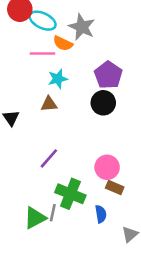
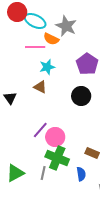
black circle: (103, 103) -> (81, 96), moved
brown triangle: (49, 104) -> (40, 87), turned 32
pink circle: (107, 167) -> (55, 137), moved
green triangle: (35, 218) -> (15, 173), moved

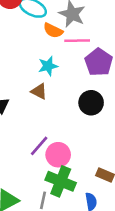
pink line: (35, 47) -> (77, 41), moved

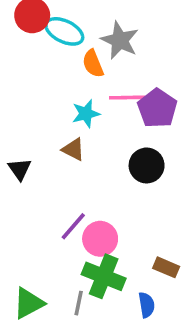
orange semicircle: (53, 31) -> (93, 64), turned 42
pink line: (77, 41) -> (127, 98), moved

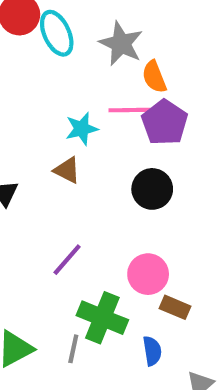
cyan ellipse: (64, 31) -> (57, 33), turned 39
orange semicircle: (93, 64) -> (154, 77), moved
pink circle: (100, 239) -> (148, 274), moved

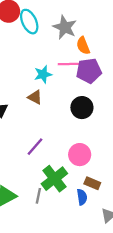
purple pentagon: (165, 123) -> (89, 71), turned 30
brown rectangle: (175, 307) -> (92, 183), moved
green cross: (102, 318) -> (54, 179), turned 30

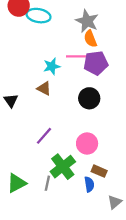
cyan ellipse: (29, 22) -> (39, 16), turned -55
gray star: (65, 27) -> (87, 21), moved

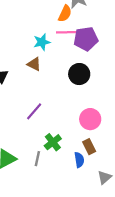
orange semicircle: (90, 39) -> (65, 14), moved, turned -133
pink circle: (87, 144) -> (90, 119), moved
green cross: (63, 167) -> (53, 142), size x0.7
brown rectangle: (99, 171) -> (89, 147), turned 40

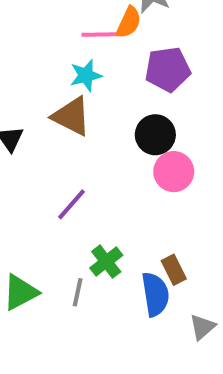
pink line: (67, 32) -> (102, 35), moved
brown triangle: (34, 64) -> (71, 116), size x1.5
pink circle: (90, 119) -> (174, 172), moved
blue semicircle: (79, 160) -> (155, 294), size x1.5

